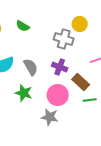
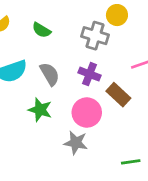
green semicircle: (23, 26) -> (41, 30), moved
green line: (90, 100) -> (131, 162), moved

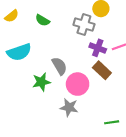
gray semicircle: (50, 74) -> (59, 66), moved
purple cross: (90, 74) -> (98, 48), moved
green star: (40, 110) -> (41, 82), turned -30

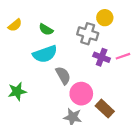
cyan semicircle: (19, 52) -> (45, 54), moved
brown rectangle: (102, 70) -> (105, 109), moved
green star: (41, 82) -> (17, 91), moved

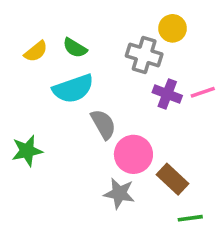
yellow semicircle: (15, 25) -> (36, 51), moved

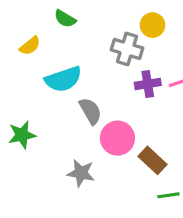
green semicircle: (75, 48) -> (65, 19), moved
purple cross: (167, 94) -> (148, 84), turned -30
gray star: (119, 193) -> (81, 173), moved

